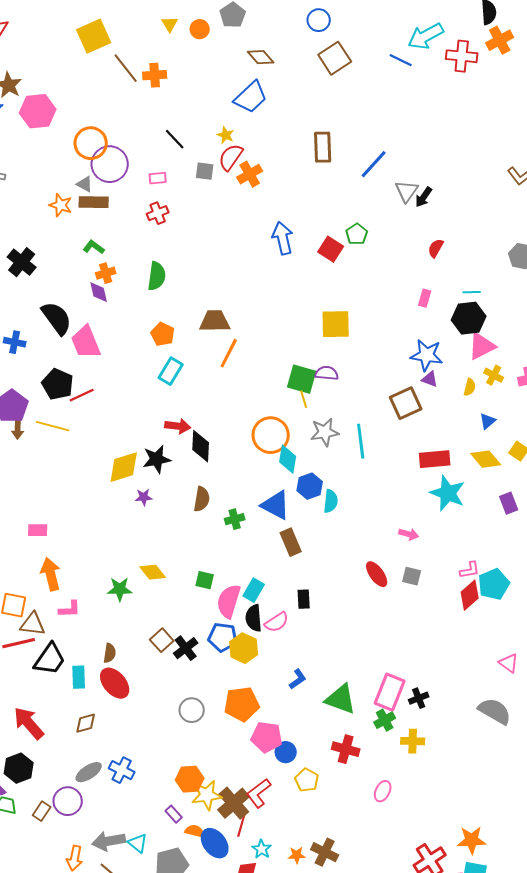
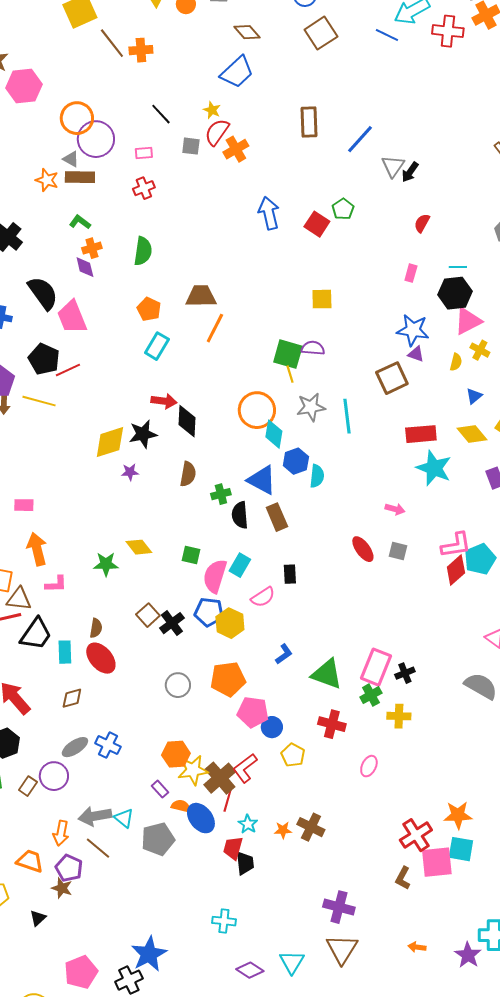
yellow square: (336, 324) -> (322, 299), size x0.7
pink L-shape: (470, 570) -> (456, 545), size x1.5
black semicircle: (254, 618) -> (240, 515), moved

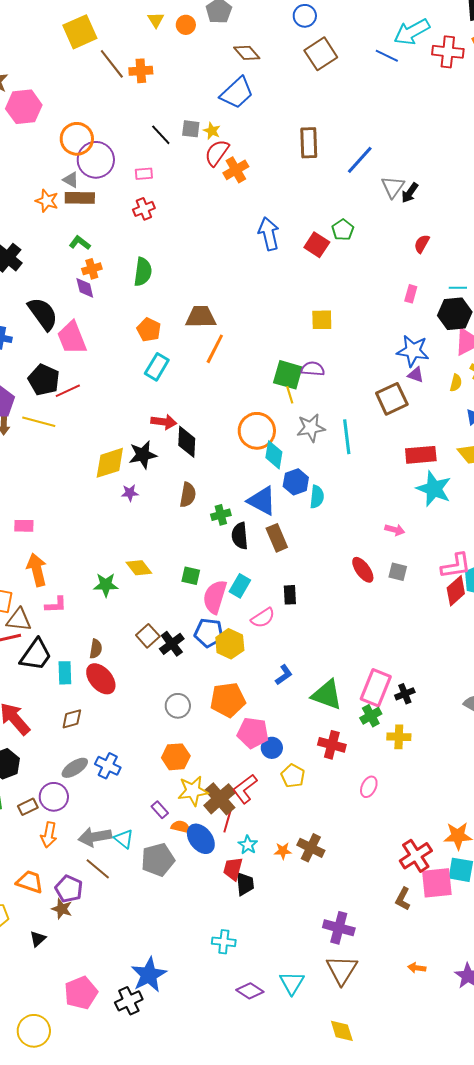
gray square: (191, 146) -> (191, 129), moved
orange hexagon: (176, 754) -> (176, 757), moved
brown rectangle: (28, 786) -> (28, 807), turned 30
orange arrow: (61, 833) -> (49, 835), moved

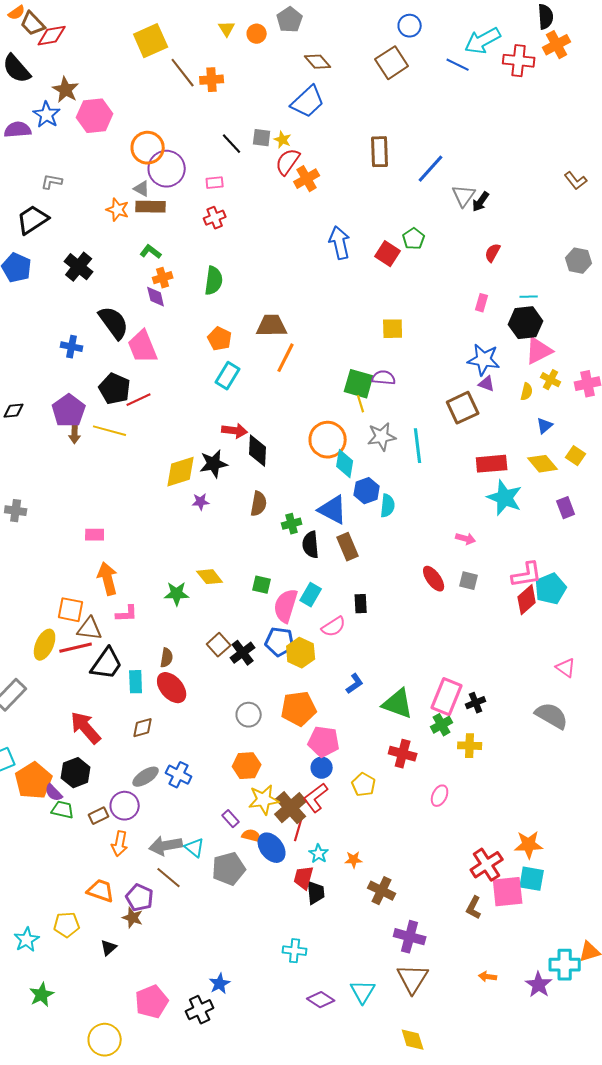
blue circle: (305, 16) -> (410, 26), moved
blue circle: (272, 748) -> (322, 768), moved
brown cross: (311, 848) -> (382, 891), moved
blue star: (149, 975) -> (220, 984), size x0.6

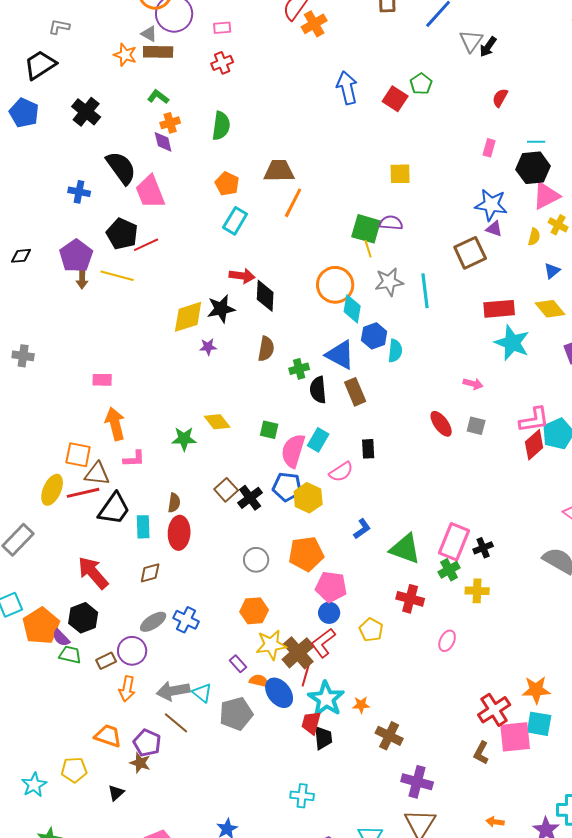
red ellipse: (172, 688) -> (179, 533), turned 44
cyan star: (319, 854) -> (326, 699), size x1.8

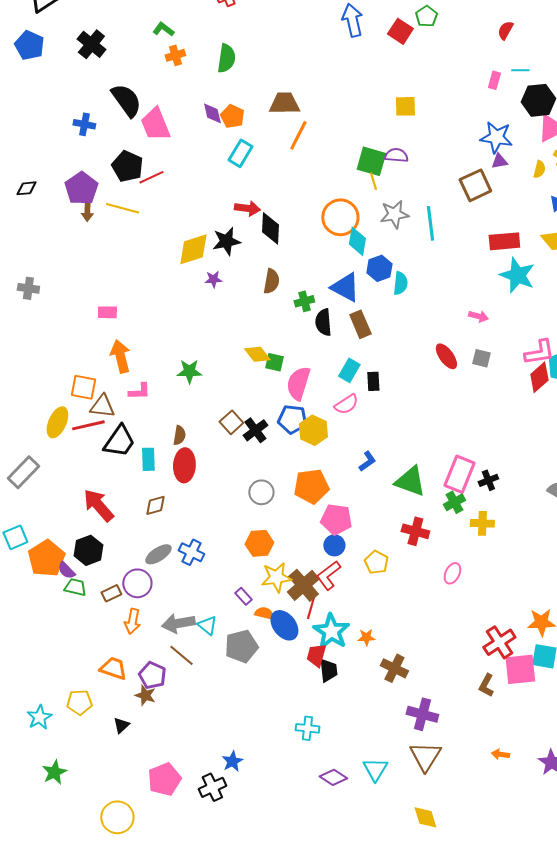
purple diamond: (163, 142) -> (212, 113), moved
cyan line: (536, 142) -> (520, 70), moved
purple triangle: (494, 229) -> (499, 161), turned -30
yellow diamond: (217, 422) -> (257, 354), moved
cyan rectangle: (318, 440) -> (349, 370), moved

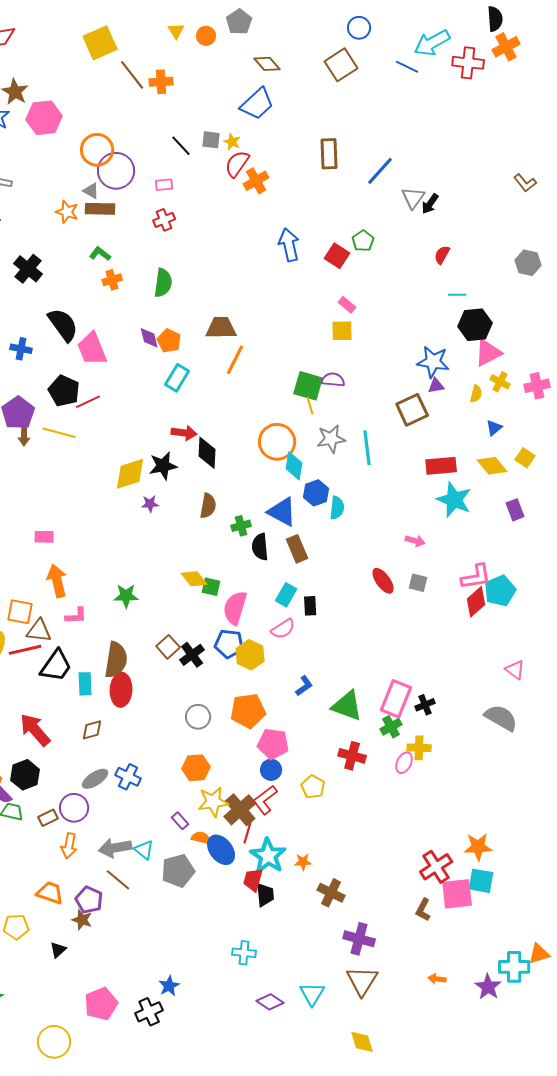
pink rectangle: (494, 80) -> (347, 305), moved, turned -66
brown semicircle: (179, 435) -> (116, 660), size x1.8
pink ellipse: (452, 573) -> (404, 763), moved

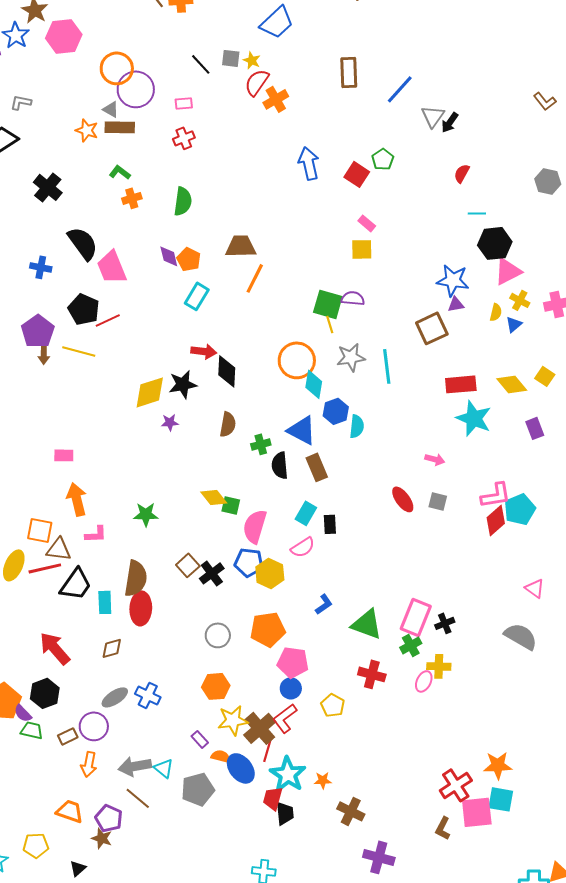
blue triangle: (494, 428) -> (514, 324), moved

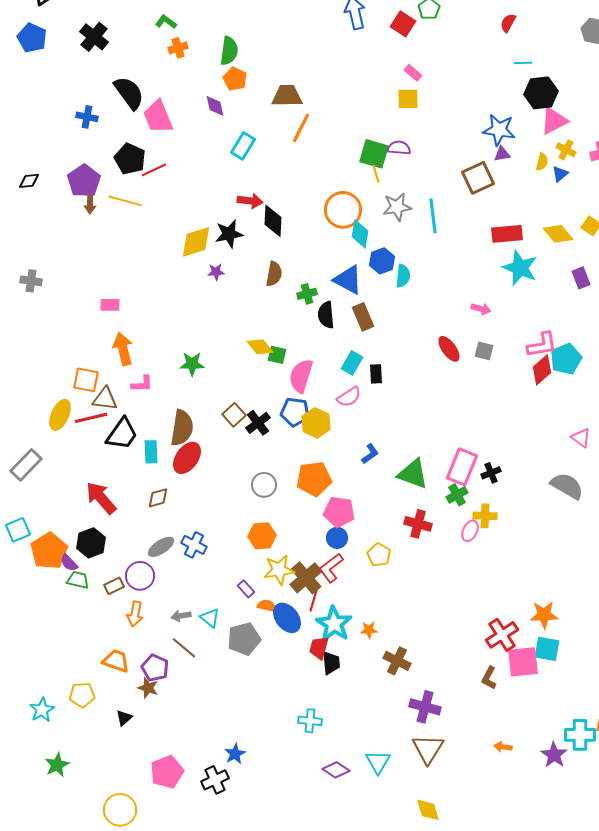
orange pentagon: (189, 259) -> (235, 79), moved
red ellipse: (141, 608) -> (187, 458), turned 32
gray arrow: (135, 766) -> (181, 616), size x0.6

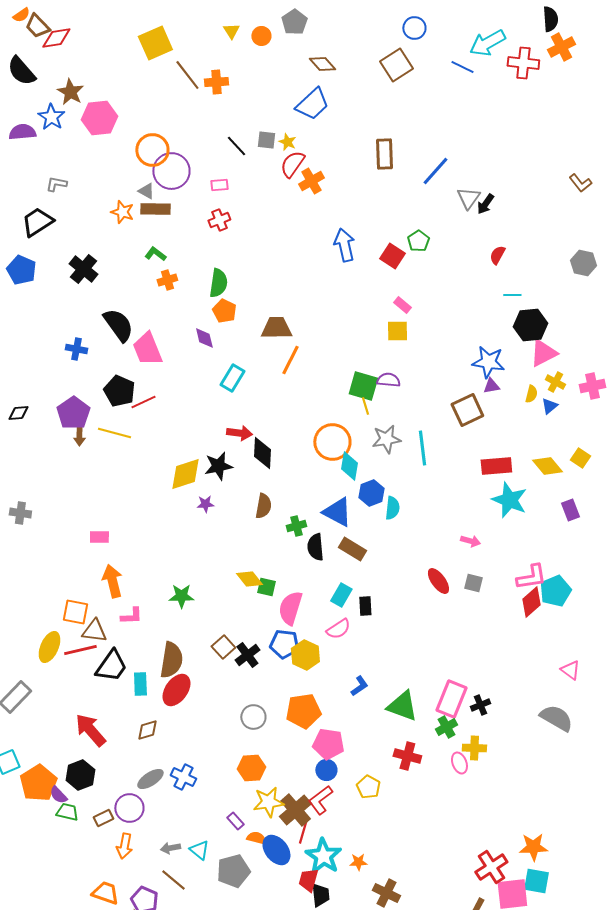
brown rectangle: (363, 317) -> (352, 549), turned -36
pink ellipse: (470, 531) -> (459, 763), turned -45

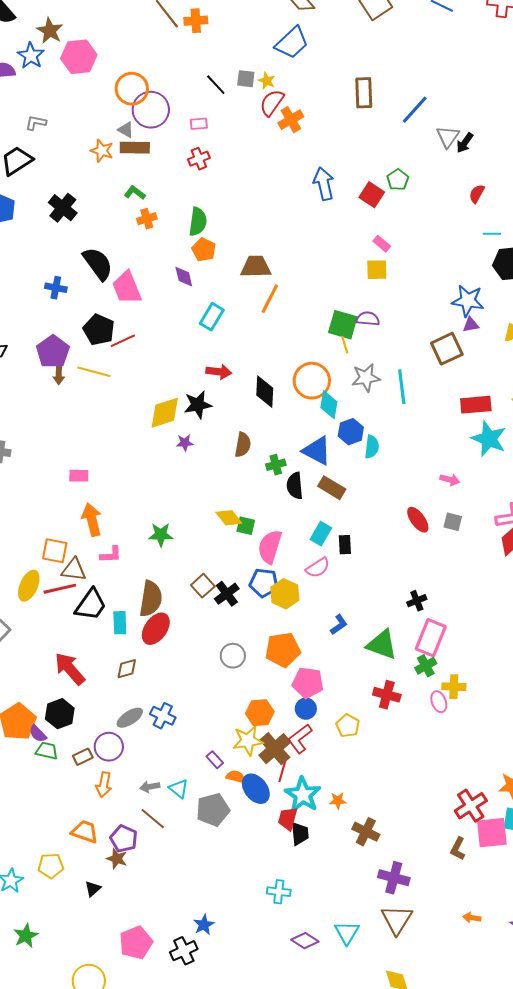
black diamond: (262, 453) -> (265, 392), moved
black cross: (480, 705) -> (417, 601), moved
orange hexagon: (251, 768) -> (260, 713), moved

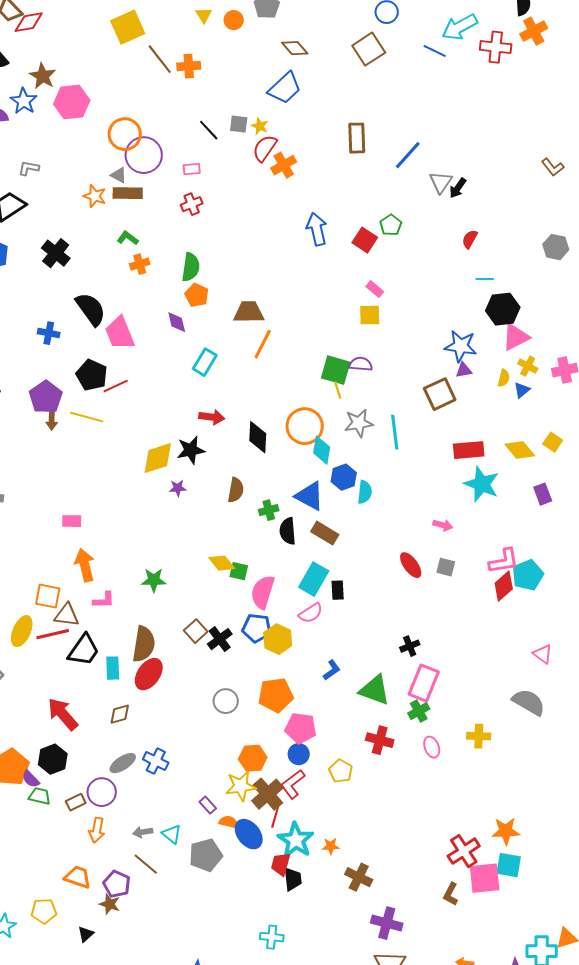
cyan rectangle: (321, 534) -> (314, 579), size x1.4
yellow cross: (454, 687) -> (479, 736), moved

